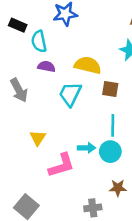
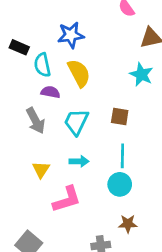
yellow semicircle: (88, 65) -> (79, 73), moved, turned 48
gray arrow: (19, 90) -> (36, 121), moved
cyan arrow: (87, 148) -> (79, 161), moved

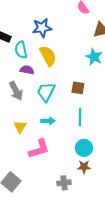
cyan circle: (120, 184) -> (84, 148), moved

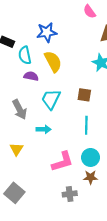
gray arrow: (16, 91) -> (20, 109), moved
cyan arrow: (48, 121) -> (44, 129), moved
yellow triangle: (20, 127) -> (16, 149), moved
pink L-shape: (39, 149) -> (62, 162), moved

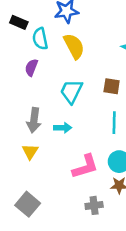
purple semicircle: (31, 76) -> (31, 68), moved, turned -80
gray arrow: (20, 109) -> (34, 120), moved, turned 36

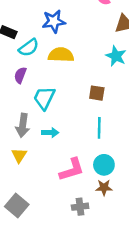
cyan semicircle: (40, 39) -> (29, 48), turned -114
yellow semicircle: (74, 46) -> (61, 55), turned -60
cyan trapezoid: (71, 91) -> (44, 98), moved

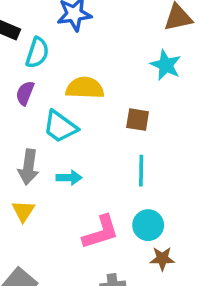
cyan semicircle: (29, 48) -> (37, 53), turned -36
yellow semicircle: (61, 55) -> (85, 88), moved
cyan trapezoid: (44, 98) -> (60, 127), turned -80
brown star: (104, 188) -> (162, 259), moved

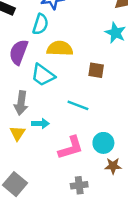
cyan semicircle: (37, 53) -> (40, 24), moved
purple semicircle: (25, 93) -> (19, 52), size x1.5
cyan line: (141, 171) -> (78, 105), moved, turned -70
cyan arrow: (69, 178) -> (40, 124), moved

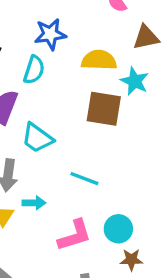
yellow semicircle: (60, 48) -> (99, 60), moved
brown square: (96, 70) -> (104, 109), moved, size x1.6

